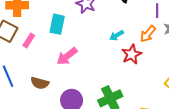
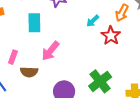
pink rectangle: (29, 40) -> (13, 57), moved
brown semicircle: (40, 83) -> (29, 72), moved

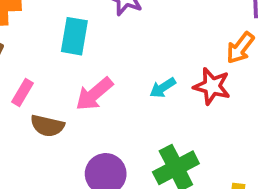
cyan arrow: (93, 21) -> (163, 88), moved
red star: (111, 36) -> (212, 86), turned -30

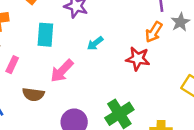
cyan arrow: (163, 88) -> (95, 43), moved
pink rectangle: (22, 92) -> (12, 65), moved

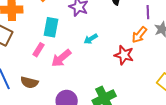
pink rectangle: (12, 65) -> (39, 50), moved
brown semicircle: (33, 94) -> (29, 82), moved

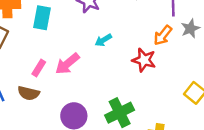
cyan rectangle: (51, 27) -> (42, 18), moved
pink rectangle: (39, 50) -> (39, 68), moved

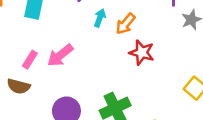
orange arrow: (163, 35) -> (126, 24), moved
cyan arrow: (103, 40) -> (100, 18), moved, turned 140

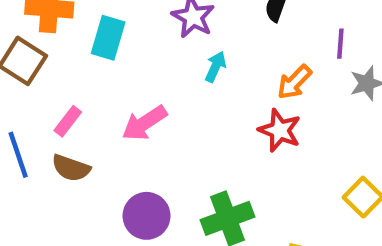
orange arrow: (126, 24) -> (294, 82), moved
pink rectangle: (30, 60) -> (68, 121), moved

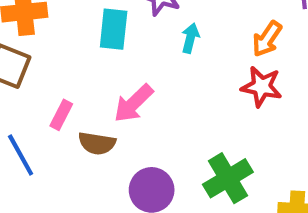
cyan rectangle: (108, 38) -> (114, 29), moved
brown semicircle: (71, 168) -> (97, 143), moved

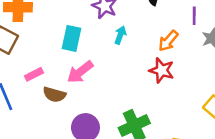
cyan rectangle: (114, 29) -> (71, 38), moved
pink rectangle: (61, 115) -> (34, 74), turned 30

